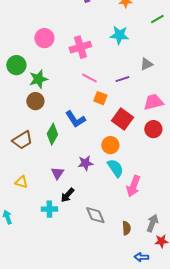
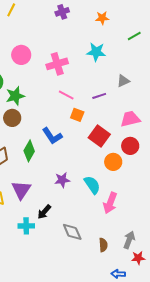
orange circle: (110, 145) -> (113, 162), moved
purple triangle: (57, 173) -> (21, 190), moved, size x1.5

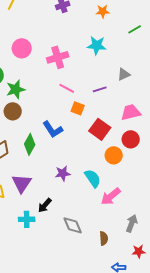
pink arrow: (110, 203) -> (111, 196), turned 30
gray arrow: (129, 240) -> (132, 223), moved

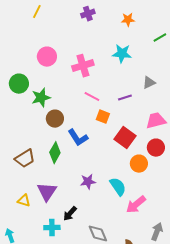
brown circle: (13, 111) -> (55, 119), moved

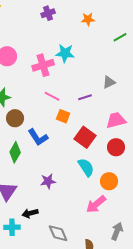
cyan star: (122, 54) -> (65, 53), moved
orange circle: (139, 164) -> (109, 181), moved
cyan semicircle: (118, 187) -> (86, 167), moved
black arrow: (70, 214) -> (30, 213), turned 35

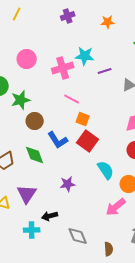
purple line: (85, 97) -> (105, 71), moved
red square: (85, 137) -> (88, 141), moved
green diamond: (15, 152) -> (35, 155), turned -50

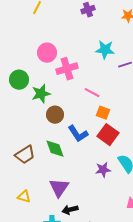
pink cross: (63, 68) -> (67, 69), moved
purple star: (68, 184) -> (103, 170), moved
purple triangle: (27, 194) -> (59, 188), moved

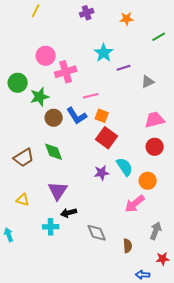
cyan star: (105, 50) -> (104, 53), turned 30
pink line: (92, 93) -> (91, 96), turned -42
blue L-shape: (78, 134) -> (77, 116), moved

